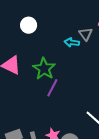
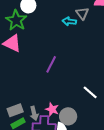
green star: (44, 69) -> (16, 20), moved

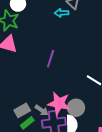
pink star: (52, 109) -> (59, 103), size x1.6
gray arrow: (34, 113) -> (42, 110), turned -32

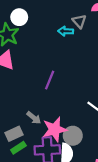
pink star: (59, 103) -> (55, 129), turned -30
gray arrow: (42, 110) -> (34, 118), moved

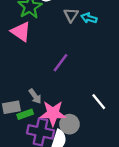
gray triangle: (79, 21) -> (71, 15), moved
green rectangle: (18, 148) -> (25, 114), moved

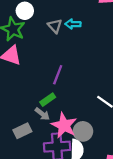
pink star: (53, 113) -> (64, 125), turned -30
green rectangle: (25, 114) -> (48, 100), moved

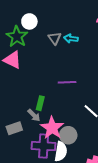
purple line: (58, 75) -> (67, 82), moved, turned 60
green rectangle: (48, 100) -> (40, 103), turned -48

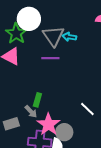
white circle: (29, 21) -> (29, 19), size x1.5
gray triangle: (55, 38) -> (53, 36), size x1.6
purple line: (67, 82) -> (50, 58), moved

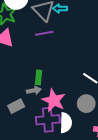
gray arrow: (31, 112) -> (34, 90), turned -48
gray circle: (64, 132) -> (86, 104), moved

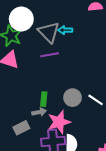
pink star: (54, 100) -> (59, 122), turned 30
gray circle: (86, 104) -> (73, 98), moved

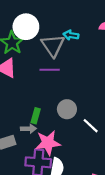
cyan arrow: (65, 30) -> (71, 35), moved
gray circle: (73, 98) -> (67, 109), moved

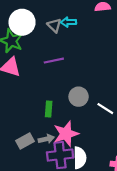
gray triangle: (53, 46) -> (54, 25), moved, size x0.6
gray arrow: (28, 129) -> (46, 139), moved

